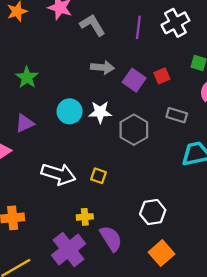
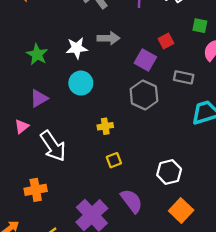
purple square: (134, 80) -> (145, 60), moved
white star: (100, 112) -> (77, 48), moved
white arrow: (58, 174) -> (53, 146), moved, turned 44
yellow square: (98, 176) -> (114, 160), moved, turned -35
yellow cross: (85, 217) -> (105, 126), moved

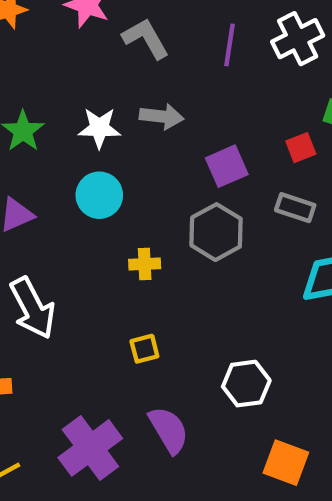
red square: (166, 41) -> (301, 148), moved
purple square: (145, 60) -> (227, 166), turned 30
yellow cross: (105, 126) -> (145, 264), moved
orange square: (181, 211) -> (286, 463), moved, turned -30

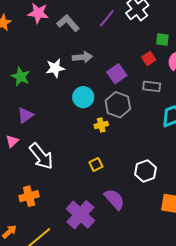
purple line: (230, 45) -> (107, 18), turned 42
cyan circle: (99, 195) -> (83, 97), moved
yellow cross: (145, 264) -> (101, 125), moved

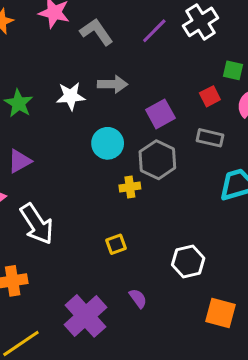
purple semicircle: (114, 199) -> (138, 298), size x0.6

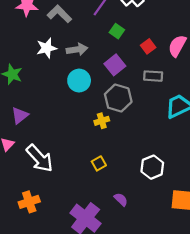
green square: (233, 70) -> (117, 31), moved, turned 32
white star: (71, 96) -> (47, 48), moved
cyan circle: (108, 143) -> (79, 81), moved

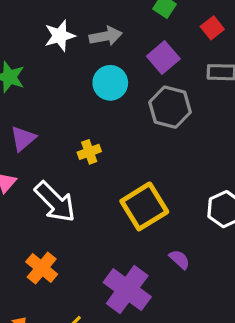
yellow cross: (102, 121) -> (89, 152), moved
yellow square: (99, 163) -> (144, 206), size x2.0
orange cross: (29, 202) -> (42, 268), turned -30

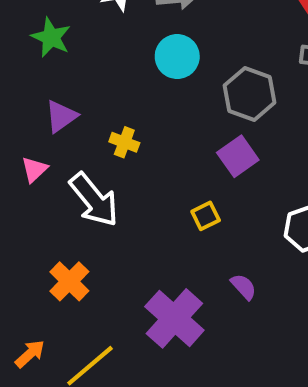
purple square: (163, 57) -> (238, 156), moved
yellow cross: (89, 152) -> (124, 142), moved, turned 35
yellow square: (144, 206) -> (206, 216), size x0.5

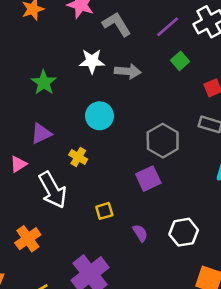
cyan circle: (177, 57) -> (99, 116), moved
yellow square: (206, 216) -> (104, 211), moved
purple semicircle: (244, 287) -> (140, 233), moved

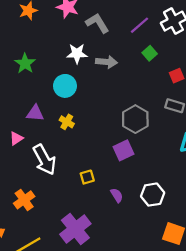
green star: (44, 83) -> (25, 63), moved
cyan circle: (99, 116) -> (65, 86), moved
purple triangle: (41, 134) -> (35, 113), turned 30
yellow cross: (78, 157) -> (67, 122), moved

